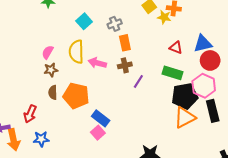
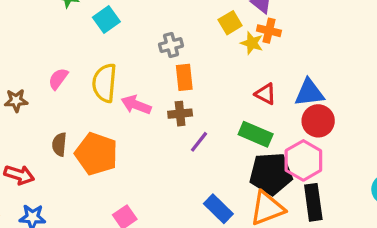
cyan square: (84, 21) -> (106, 19), moved
brown star: (51, 70) -> (16, 100), moved
red arrow: (30, 114) -> (19, 175), turned -102
blue rectangle: (101, 118) -> (218, 209), moved

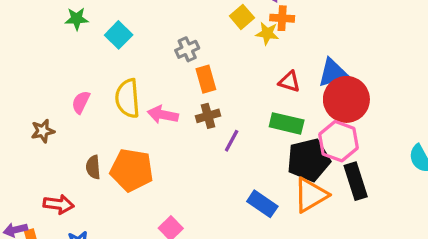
red circle: (318, 121) -> (346, 99), size x1.4

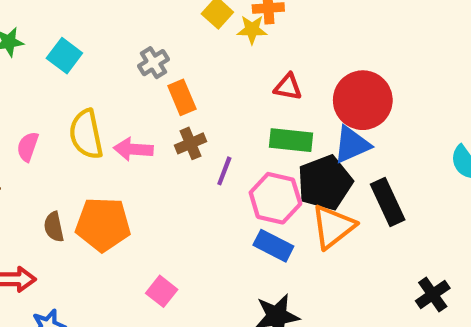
blue triangle: (333, 73) -> (352, 145), moved
pink hexagon: (338, 141) -> (275, 198), moved

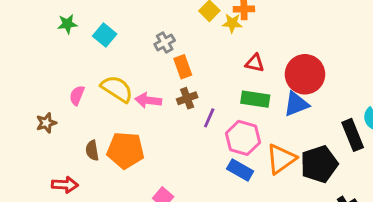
yellow semicircle: (86, 134) -> (117, 89), turned 132
black pentagon: (325, 183) -> (319, 164), moved
black rectangle: (388, 202) -> (353, 135), moved

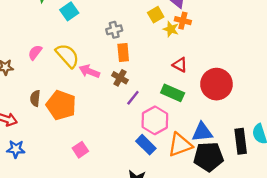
brown cross: (187, 98) -> (120, 78), turned 35
blue triangle: (296, 104) -> (202, 132), moved

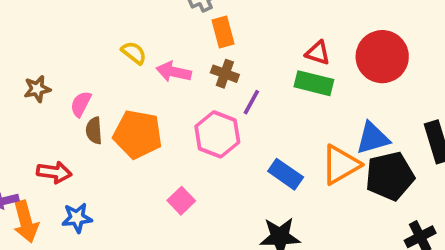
pink semicircle: (35, 52) -> (81, 104), moved
yellow semicircle: (67, 56) -> (134, 53), size x0.6
red triangle: (180, 65) -> (318, 53), moved
pink hexagon: (155, 120) -> (217, 134), moved

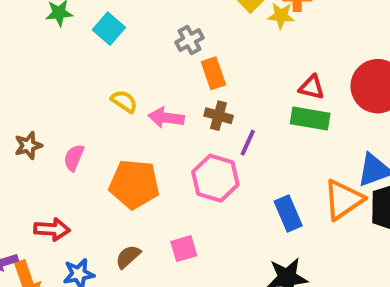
brown semicircle: (94, 131) -> (128, 257), moved, turned 56
blue rectangle: (286, 174) -> (288, 213), turned 36
pink square: (181, 201) -> (184, 249), turned 32

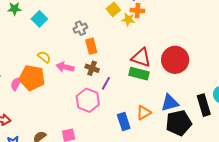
red triangle: (312, 87) -> (141, 58), size x1.5
orange pentagon: (134, 184) -> (32, 78), moved
orange triangle: (343, 200) -> (144, 113), moved, size x0.7

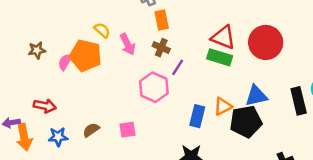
pink arrow: (65, 67) -> (128, 44), turned -132
blue rectangle: (124, 121) -> (197, 116), turned 30
black pentagon: (179, 123) -> (246, 122), moved

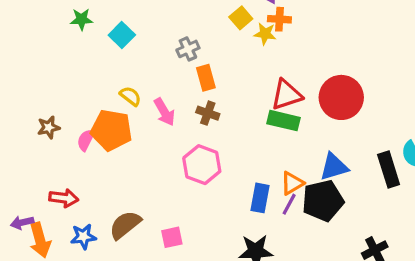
red triangle: (223, 37) -> (287, 95), turned -36
purple line: (178, 67) -> (289, 204), moved
brown semicircle: (91, 130) -> (125, 225), size x1.5
pink square: (128, 130) -> (172, 237), moved

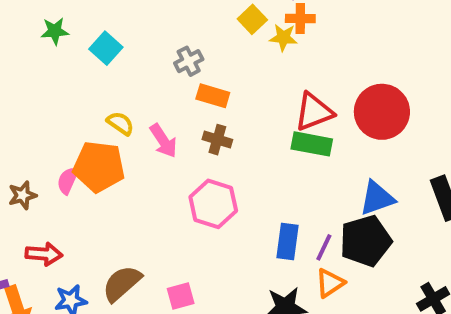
orange rectangle: (206, 78) -> (213, 96), turned -55
brown star: (49, 127) -> (22, 195), moved
orange triangle: (292, 183) -> (330, 283), moved

